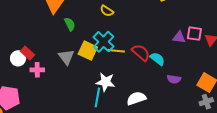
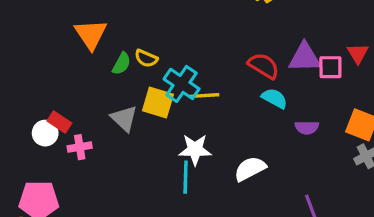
yellow semicircle: (107, 11) -> (146, 58), moved
green semicircle: (70, 24) -> (122, 64), turned 64
pink square: (194, 34) -> (330, 67), moved
purple triangle: (179, 37) -> (305, 58), size x1.5
red semicircle: (141, 53) -> (264, 66), moved

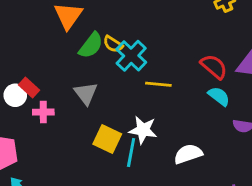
green semicircle: (122, 64) -> (91, 45), size x1.4
cyan cross: (182, 84) -> (131, 56), moved
yellow square: (158, 102) -> (107, 139), moved

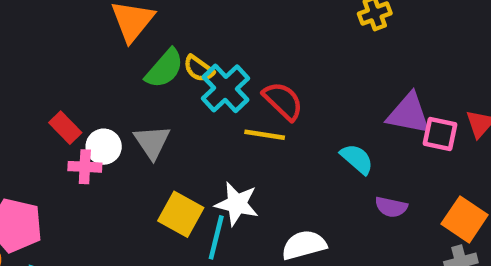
red semicircle: (214, 67) -> (283, 101), moved
white circle: (15, 95) -> (104, 147), moved

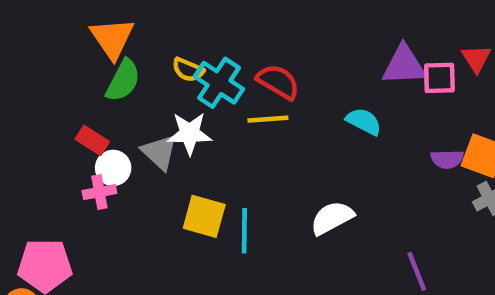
green semicircle: (165, 69) -> (123, 80), moved
red rectangle: (65, 128) -> (92, 140), moved
white star: (237, 204) -> (190, 133), moved
purple semicircle: (391, 207) -> (447, 159), moved

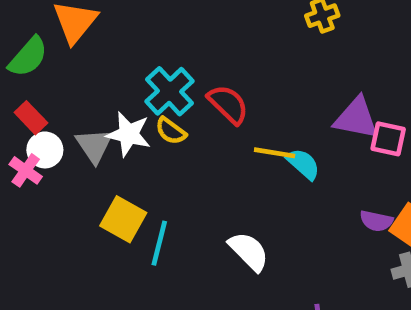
yellow semicircle: (188, 70) -> (171, 131), moved
green semicircle: (123, 80) -> (28, 57), moved
yellow line: (268, 119) -> (275, 153), moved
pink cross: (99, 192) -> (26, 170), turned 32
white semicircle: (332, 218) -> (249, 251), turned 60

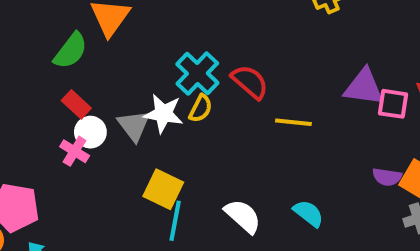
yellow semicircle: (171, 131) -> (201, 108), turned -96
cyan semicircle: (303, 164) -> (308, 213), moved
cyan line: (159, 243) -> (175, 221), moved
white semicircle: (249, 251) -> (243, 216), moved

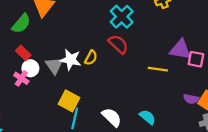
cyan cross: (197, 73) -> (122, 17), moved
yellow line: (293, 122) -> (158, 69), moved

